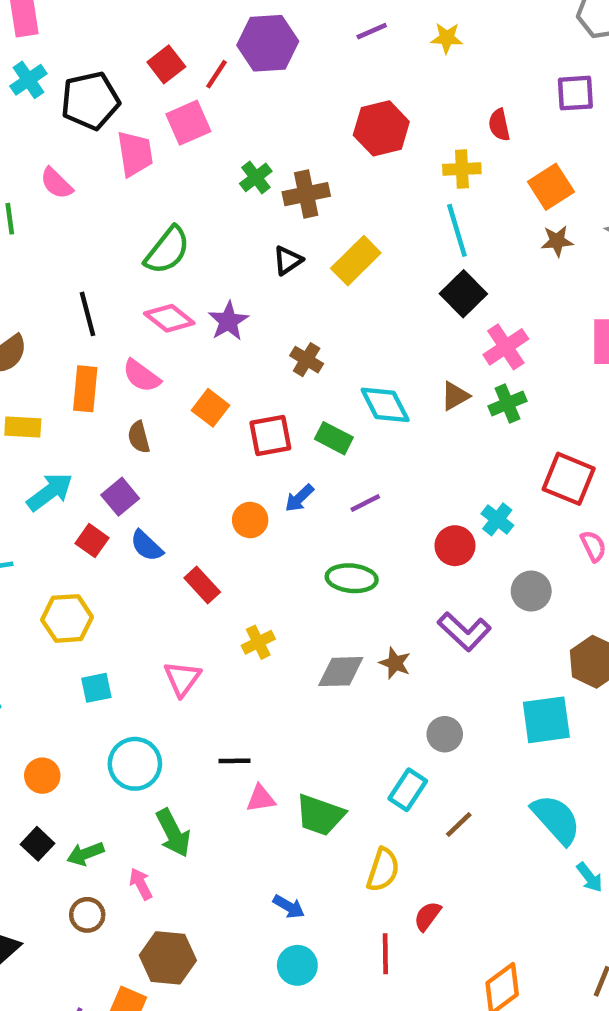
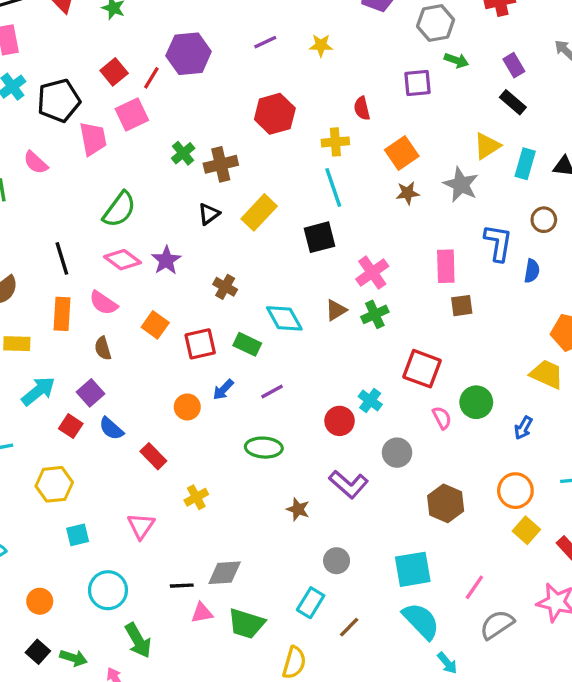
black square: (463, 294) -> (320, 237), moved, turned 32
gray diamond: (341, 672) -> (225, 573), moved
cyan square: (546, 720) -> (413, 569), moved
green arrow: (85, 854) -> (74, 658), turned -140

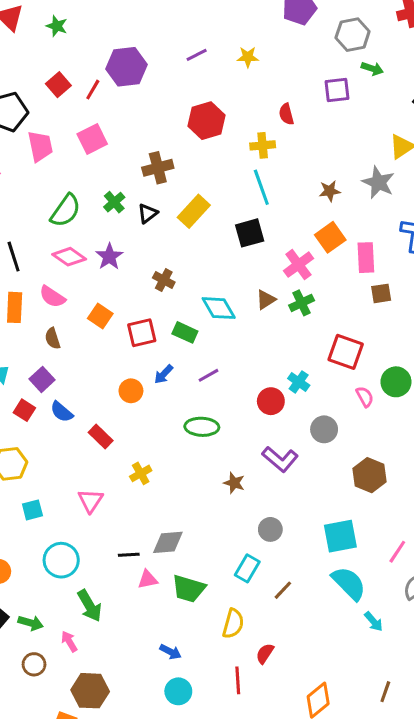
pink square: (132, 114) -> (92, 139), moved
green cross: (183, 153) -> (114, 202), moved
orange square: (402, 153) -> (330, 237), moved

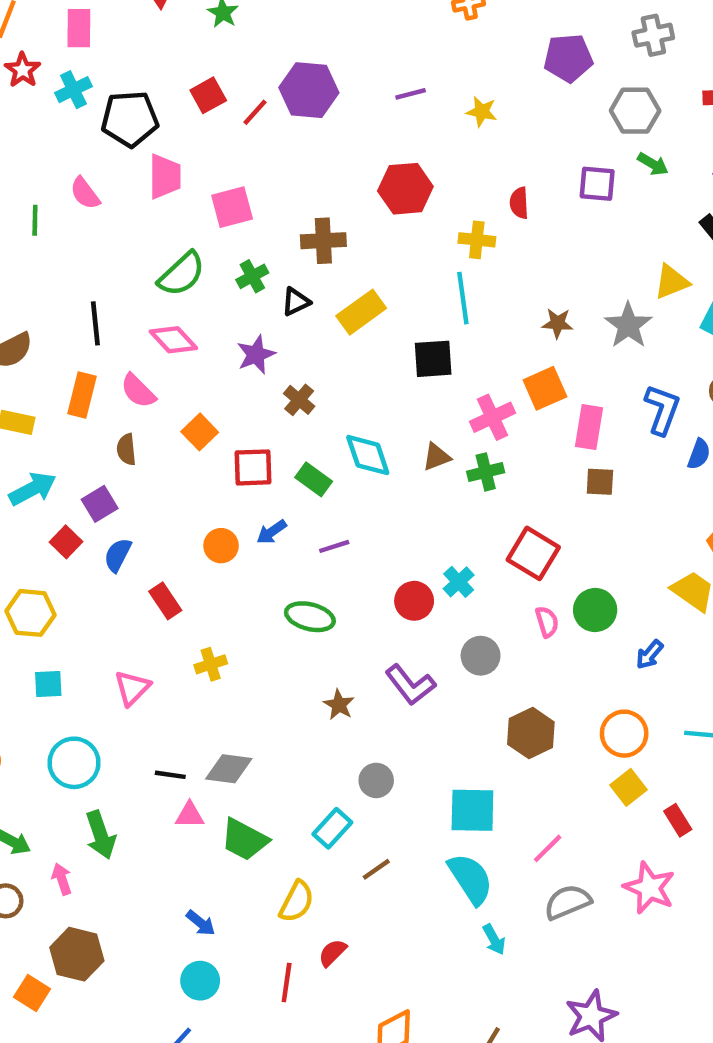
pink square: (92, 139) -> (232, 207), moved
purple star: (109, 257) -> (256, 354), moved
blue semicircle: (62, 412) -> (118, 555), turned 65

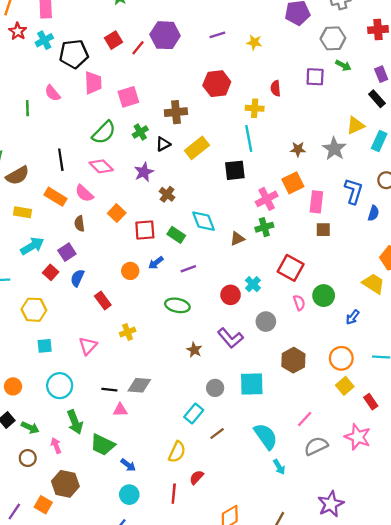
orange rectangle: (82, 395) -> (56, 197), turned -70
brown triangle: (436, 457) -> (237, 239), moved
cyan square: (472, 810) -> (252, 384), moved
green trapezoid: (244, 840) -> (103, 445), moved

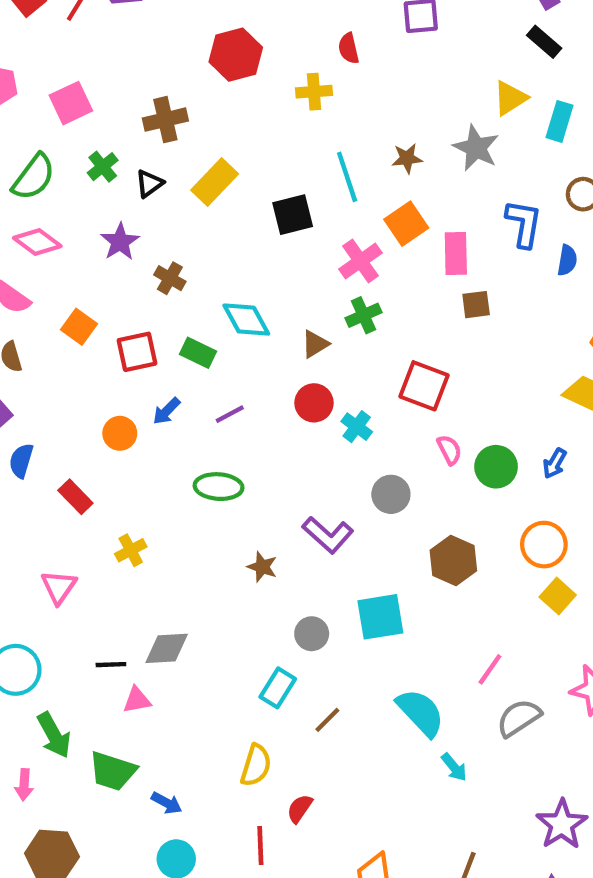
cyan line: (249, 138) -> (347, 177), moved
red circle: (231, 295) -> (314, 403), moved
green circle: (324, 296) -> (496, 467), moved
pink arrow: (56, 446) -> (24, 785), turned -147

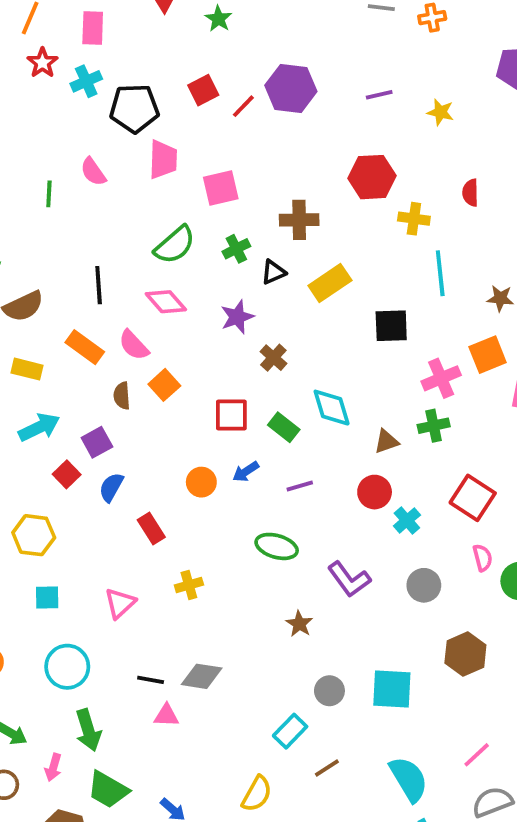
yellow cross: (314, 92) -> (414, 219), moved
cyan line: (347, 177) -> (440, 273), moved
orange square: (79, 327) -> (164, 385), moved
purple L-shape: (328, 535) -> (349, 579), moved
green trapezoid: (113, 771) -> (108, 790), moved

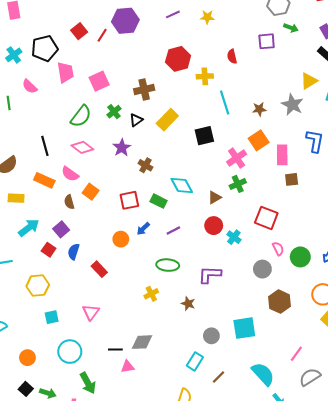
cyan cross: (86, 81) -> (14, 55), moved
purple L-shape: (349, 579) -> (210, 275), turned 140
yellow cross: (189, 585) -> (151, 294), moved
gray circle: (424, 585) -> (262, 269), moved

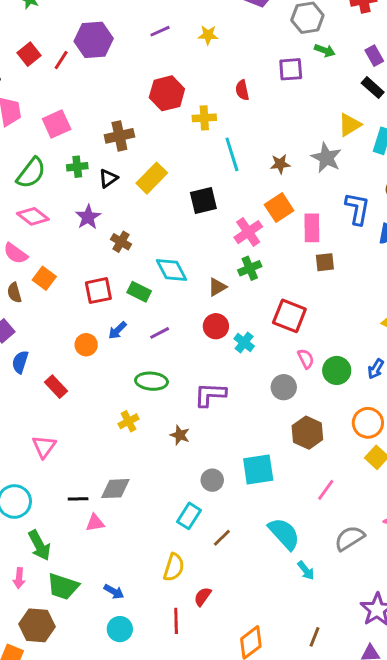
green cross: (114, 112) -> (77, 167), turned 32
pink line: (296, 354) -> (326, 490), moved

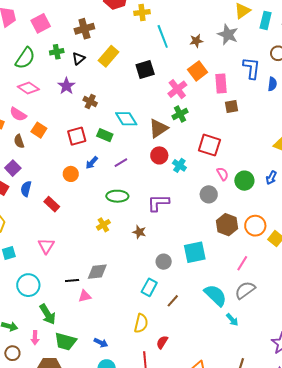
brown triangle: (217, 287) -> (158, 128), size x1.5
orange circle: (368, 423) -> (255, 226), moved
gray semicircle: (350, 538) -> (245, 290), moved

